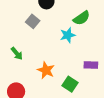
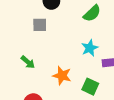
gray square: (33, 21) -> (40, 25), turned -32
cyan star: (68, 35) -> (90, 48), moved

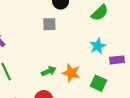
green arrow: (28, 62) -> (49, 71), moved, turned -64

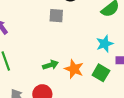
green square: (98, 83) -> (101, 73), moved

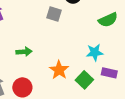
green arrow: (50, 65) -> (24, 52), moved

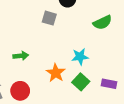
cyan star: (95, 52) -> (80, 57), moved
purple rectangle: (109, 73) -> (109, 84), moved

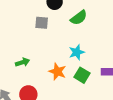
green semicircle: (103, 22) -> (79, 18), moved

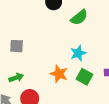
gray square: (42, 23) -> (17, 46), moved
green arrow: (23, 62) -> (16, 78), moved

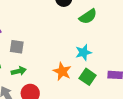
gray square: (17, 46) -> (17, 47), moved

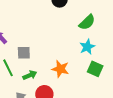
green semicircle: (88, 16) -> (87, 22), moved
orange star: (62, 71) -> (60, 69), moved

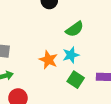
orange star: (60, 69) -> (48, 60), moved

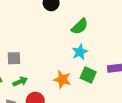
orange star: (48, 60) -> (62, 80), moved

